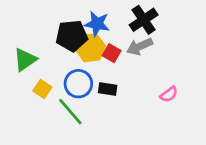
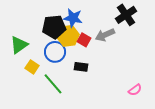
black cross: (144, 20) -> (126, 15), moved
blue circle: (78, 84) -> (55, 52), moved
pink semicircle: (169, 94) -> (135, 90), moved

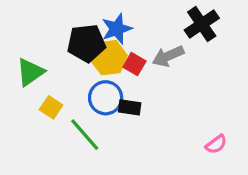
blue star: (73, 18) -> (117, 29), turned -30
blue circle: (55, 52) -> (106, 98), moved

